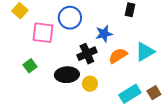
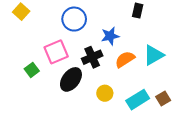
pink square: (43, 33) -> (56, 52), moved, turned -30
black ellipse: (67, 75) -> (71, 79), turned -50
yellow circle: (90, 84) -> (105, 93), moved

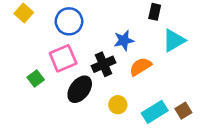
blue circle: (74, 19) -> (69, 21), moved
cyan triangle: (154, 55) -> (174, 40), moved

